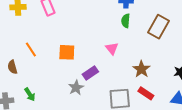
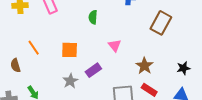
green semicircle: (126, 21) -> (93, 17), moved
gray star: (76, 88) -> (70, 81), moved

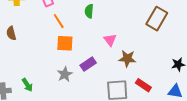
orange line: (34, 48) -> (59, 21), moved
brown semicircle: (15, 65) -> (11, 33), moved
brown star: (144, 66) -> (127, 59), moved, turned -30

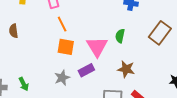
green semicircle: (89, 11) -> (120, 36), moved
pink triangle: (110, 40) -> (97, 47), moved, size x1.6

